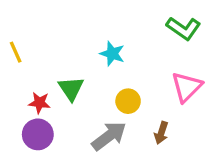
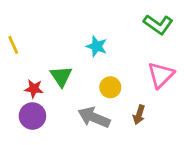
gray arrow: (109, 136) -> (94, 117), turned -120

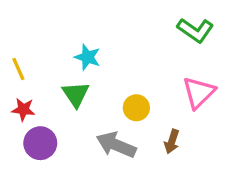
yellow line: (13, 45) -> (18, 69), moved
cyan star: (97, 46) -> (87, 57), moved
red star: (34, 89) -> (23, 109), moved

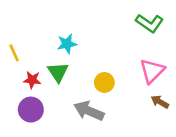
cyan star: (87, 57) -> (67, 44), turned -30
red star: (23, 109) -> (32, 80), moved
brown arrow: (172, 141) -> (160, 102), moved, turned 102

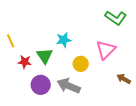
cyan star: (67, 44) -> (64, 40), moved
pink triangle: (152, 71) -> (106, 50), moved
purple circle: (31, 110) -> (41, 85), moved

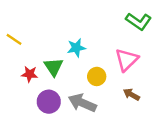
yellow line: (11, 41) -> (14, 39), moved, turned -32
brown arrow: (124, 79) -> (131, 94), moved

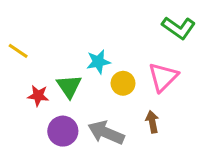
yellow circle: (97, 76) -> (123, 83), moved
brown arrow: (131, 94) -> (152, 122), moved, turned 49

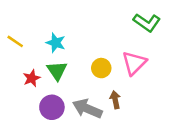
cyan star: (98, 62) -> (56, 43), moved, turned 30
red star: (38, 96) -> (32, 78), turned -30
brown arrow: (152, 122) -> (115, 100), moved

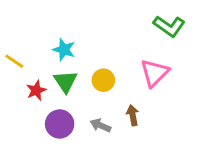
yellow line: (15, 41) -> (14, 61), moved
yellow circle: (101, 68) -> (103, 80), moved
gray arrow: (87, 109) -> (100, 125), size x0.6

